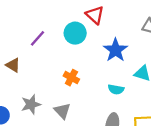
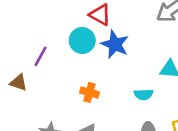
blue star: (115, 50) -> (115, 44), moved
brown triangle: (13, 65) -> (19, 82), moved

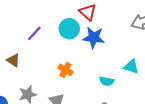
blue star: (115, 44) -> (94, 38), turned -30
brown triangle: (19, 82) -> (13, 60), moved

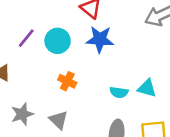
cyan circle: (69, 29) -> (58, 41), moved
cyan triangle: (131, 67) -> (147, 88), moved

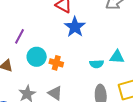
blue star: (100, 39) -> (75, 27), turned -30
cyan circle: (58, 41) -> (37, 57), moved

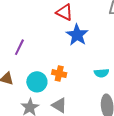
cyan circle: (37, 57) -> (37, 82), moved

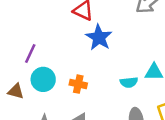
cyan circle: (37, 82) -> (43, 79), moved

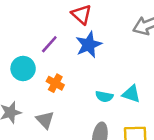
purple line: (30, 53) -> (49, 44), moved

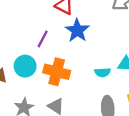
orange cross: (55, 83) -> (57, 72), size x1.6

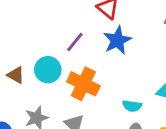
cyan semicircle: (103, 72) -> (132, 106), moved

